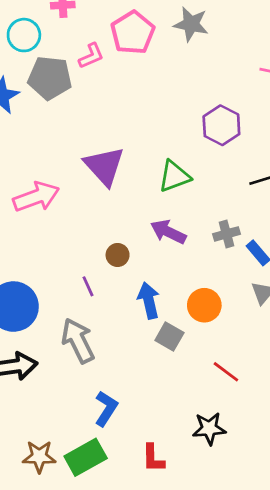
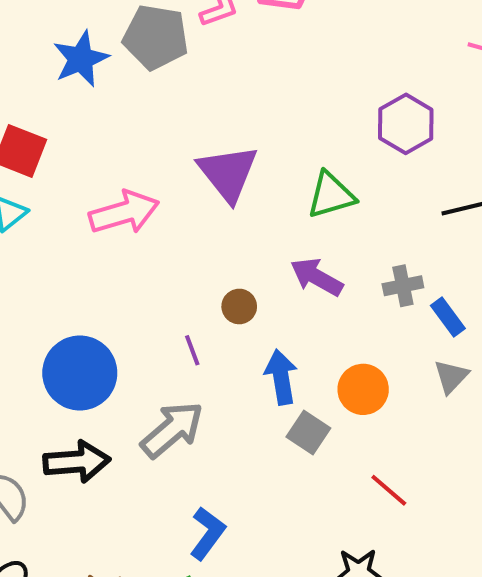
gray arrow: (78, 341) -> (172, 430), turned 72

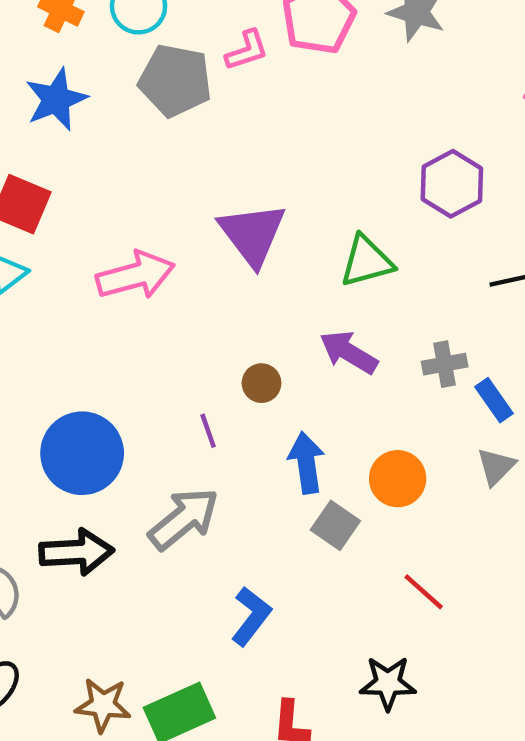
blue star: (81, 59) -> (56, 99), moved
blue L-shape: (208, 533) -> (251, 616), moved

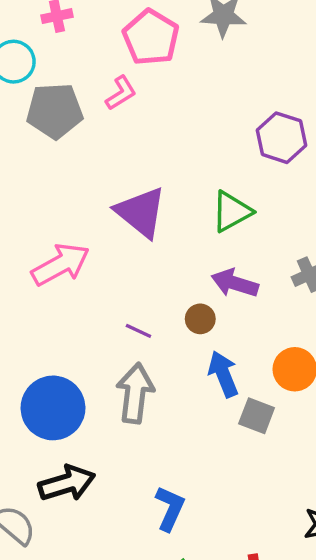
pink L-shape: (247, 50) -> (121, 93), moved
brown circle: (262, 383) -> (200, 319), moved
purple line: (208, 431) -> (138, 331), moved, turned -32
gray arrow: (184, 519) -> (135, 393), moved, turned -30
blue L-shape: (251, 616) -> (170, 508), moved

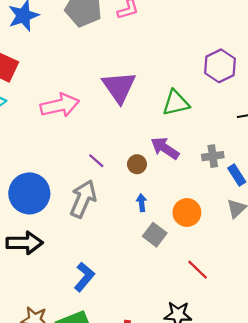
blue arrow: (223, 374) -> (142, 203), size x0.6

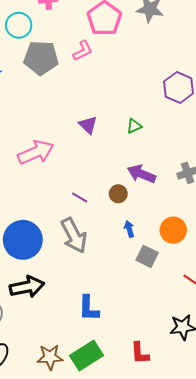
purple triangle: (119, 87) -> (88, 125), size x0.6
green triangle: (176, 103) -> (134, 126), moved, size x0.6
gray arrow: (83, 199) -> (74, 236), turned 140
blue L-shape: (84, 277) -> (89, 308), turned 152

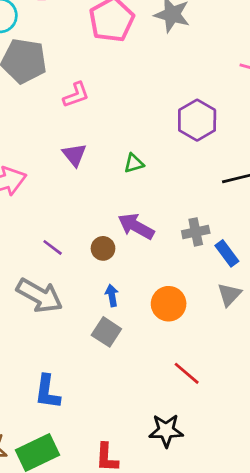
pink L-shape: (83, 51) -> (76, 95), moved
gray arrow: (74, 236) -> (39, 296), turned -40
gray square: (147, 256) -> (106, 332), moved

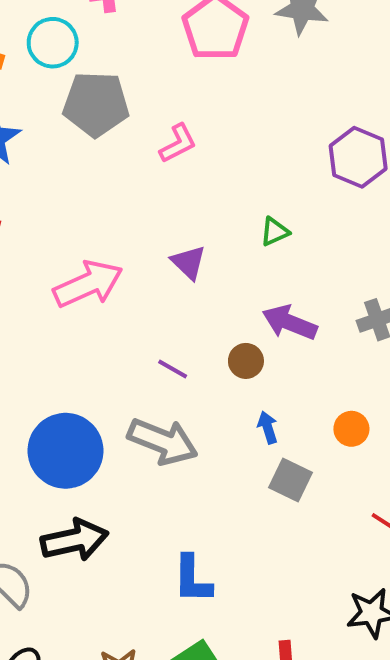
purple triangle: (74, 155) -> (189, 262), moved
orange circle: (169, 304) -> (351, 429), size x0.7
gray square: (106, 332) -> (290, 480), moved

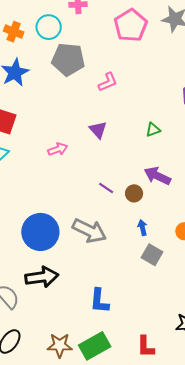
purple triangle: (189, 262) -> (98, 130), moved
pink arrow: (88, 284) -> (58, 149), size x0.6
purple line: (173, 369) -> (106, 188), moved

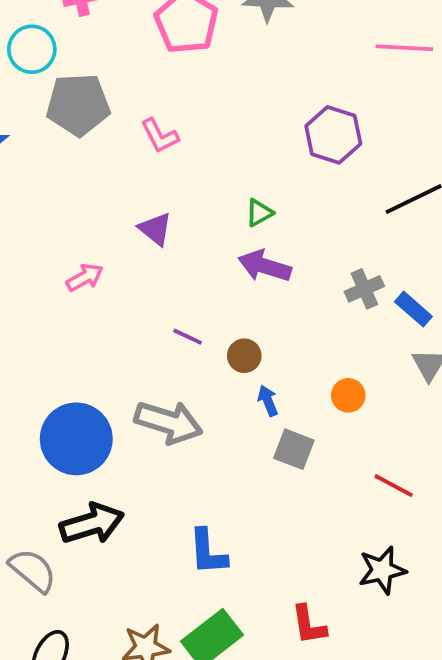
pink L-shape: (108, 82) -> (160, 136), turned 95
purple arrow: (157, 176) -> (265, 266), moved
brown circle: (134, 193) -> (244, 356), moved

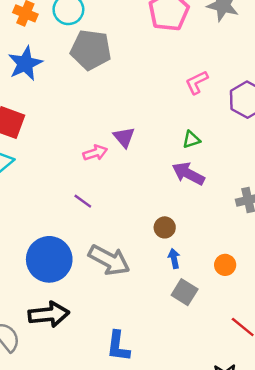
pink L-shape: (160, 136) -> (197, 82), moved, turned 80
pink arrow: (85, 277) -> (95, 153), moved
purple line: (188, 337) -> (83, 201), moved

